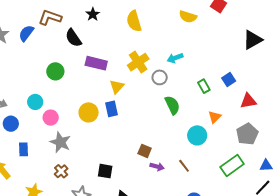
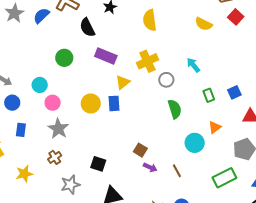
cyan arrow: (175, 58) -> (193, 65), moved, turned 63

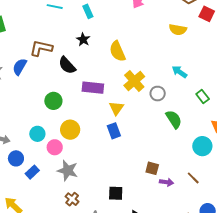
yellow semicircle: (150, 20) -> (117, 51), moved
yellow circle: (91, 103) -> (70, 130), moved
blue rectangle: (21, 130) -> (32, 172), moved, turned 56

